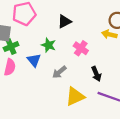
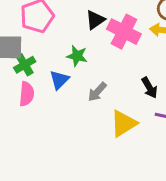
pink cross: (81, 48) -> (124, 32), moved, size x1.5
blue triangle: (34, 60) -> (59, 80), turned 32

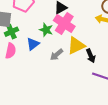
pink cross: (124, 32) -> (64, 23), moved
yellow triangle: (124, 123) -> (76, 45), moved

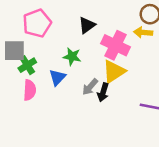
pink cross: (64, 23) -> (115, 45), moved
black arrow: (91, 56) -> (103, 92), moved, turned 48

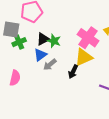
black triangle: (87, 25) -> (43, 39), moved
gray arrow: (90, 87) -> (50, 65), moved
pink semicircle: (30, 90) -> (15, 78), moved

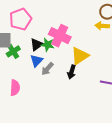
pink cross: (88, 38) -> (60, 36), moved

